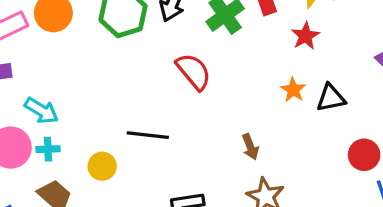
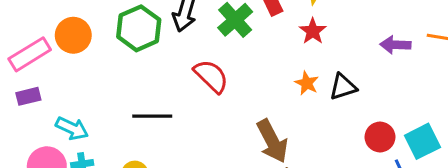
black line: (148, 135) -> (152, 116), moved
brown arrow: (250, 147) -> (272, 141), size x1.8

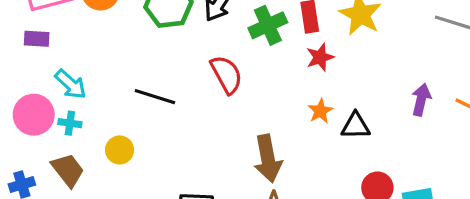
red star: (313, 31) -> (320, 57), moved
purple arrow: (395, 45) -> (421, 100), turned 84

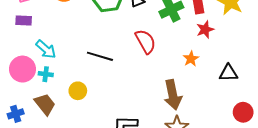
orange star: (320, 111) -> (191, 59), moved

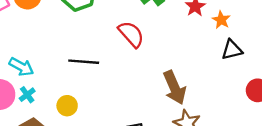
orange star: (191, 59) -> (221, 20), moved
cyan cross: (46, 74) -> (27, 95), turned -32

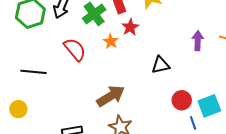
orange star: (221, 20) -> (111, 41), moved
brown arrow: (175, 88) -> (111, 96), turned -100

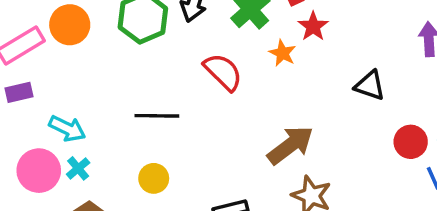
black triangle: (161, 65) -> (370, 86), turned 36
yellow circle: (18, 109) -> (154, 178), moved

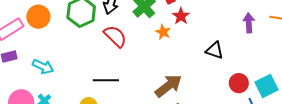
red semicircle: (223, 72) -> (115, 36), moved
black line: (157, 116) -> (106, 80), moved
cyan arrow: (67, 129) -> (43, 67), moved

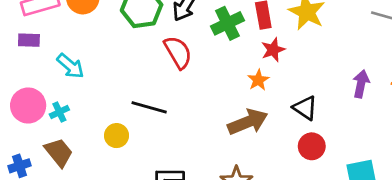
orange star: (163, 32) -> (258, 80), moved
red circle: (239, 83) -> (312, 146), moved
brown arrow: (168, 86) -> (248, 122), moved

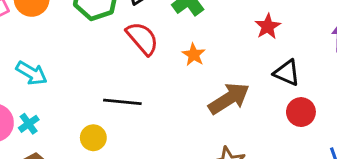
red star: (273, 50) -> (268, 26), moved
orange star: (258, 80) -> (194, 55), moved

